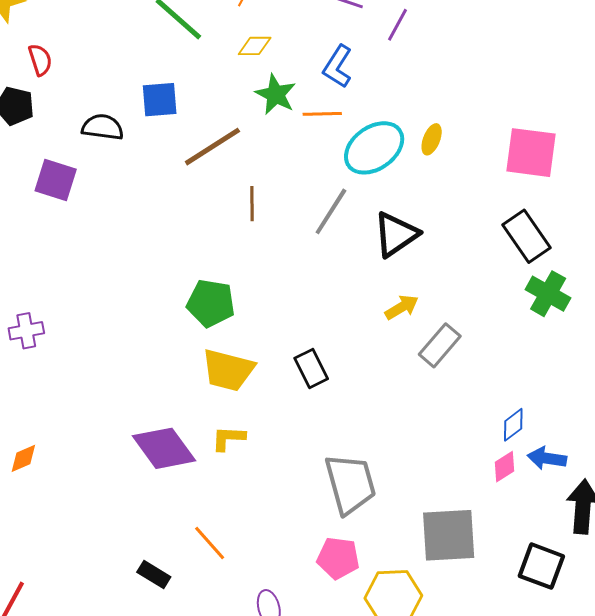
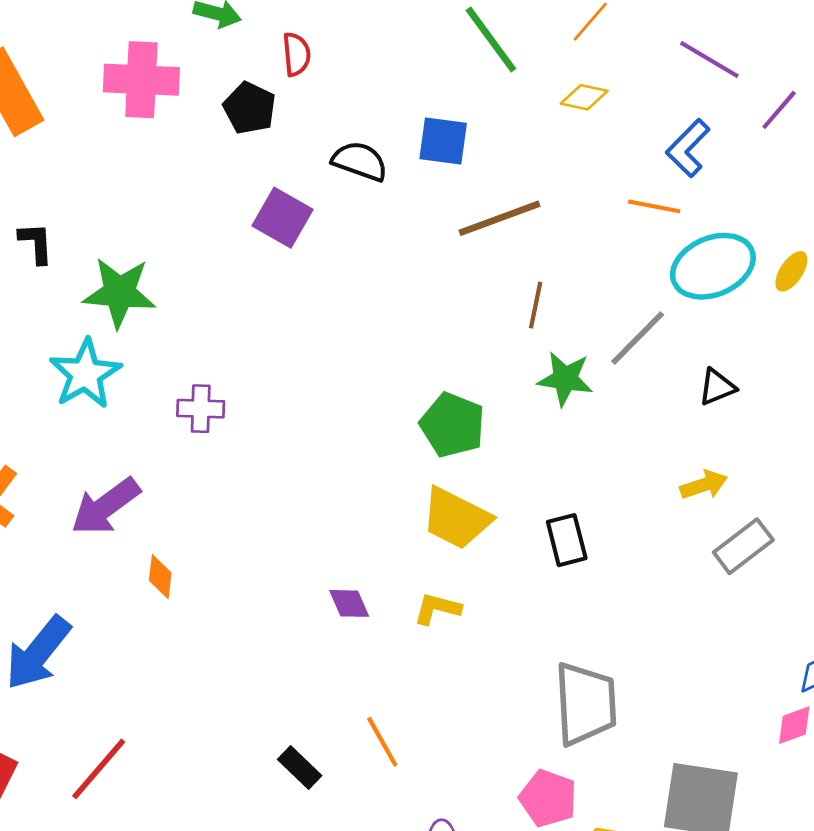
green star: (276, 94) -> (565, 379), moved, turned -30
black triangle: (396, 234) -> (717, 387), size x0.6
purple diamond: (164, 448) -> (349, 603), size x0.5
orange diamond: (23, 458) -> (160, 577), turned -72

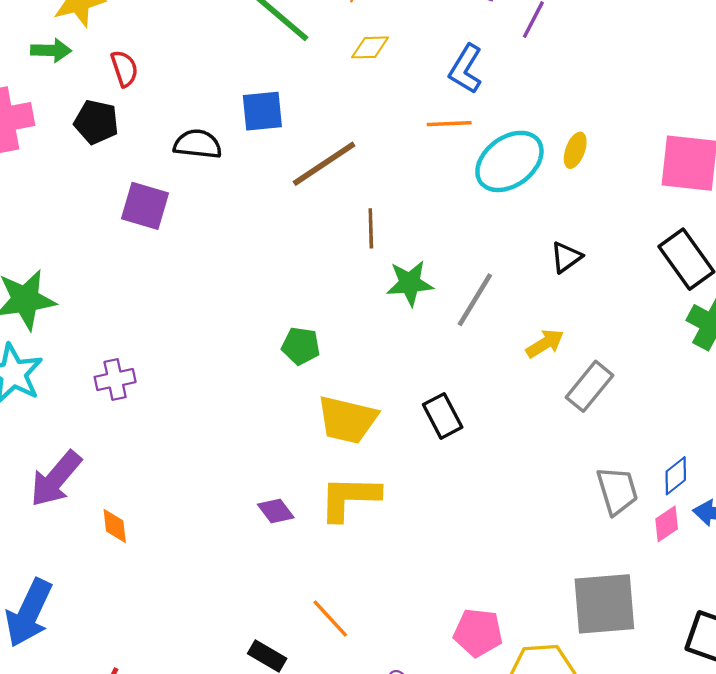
gray line: (638, 338) -> (475, 300), moved
black triangle: (717, 387) -> (566, 257), moved
green pentagon: (452, 425) -> (301, 346), moved, size x0.7
yellow L-shape: (437, 609) -> (349, 498), size x1.6
gray trapezoid: (585, 704) -> (617, 491), moved, size x0.7

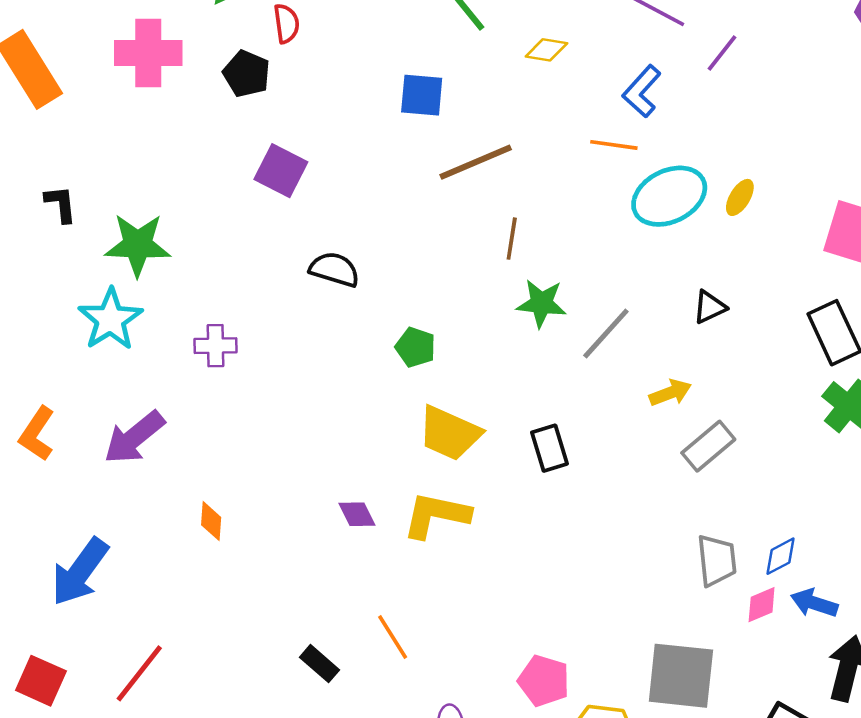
black semicircle: (198, 144) -> (334, 269), moved
orange diamond: (115, 526) -> (211, 521), moved

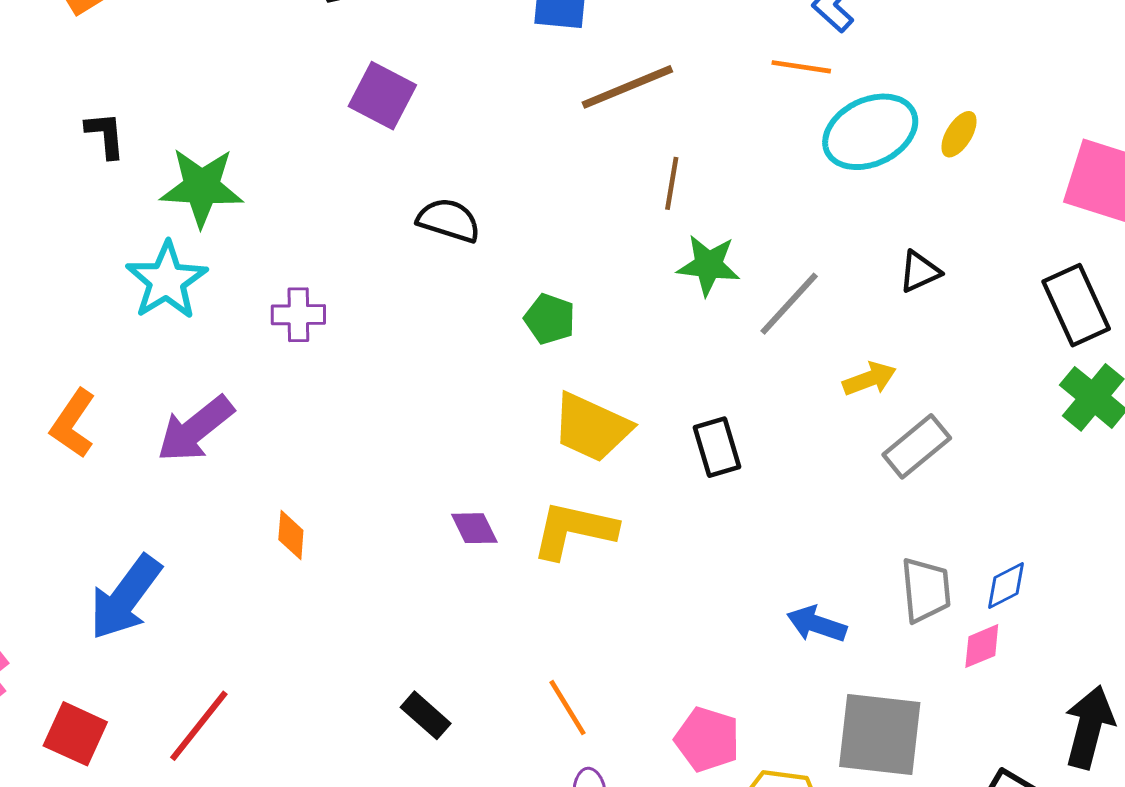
blue arrow: (814, 603) -> (817, 624), moved
orange line: (393, 637) -> (568, 708), moved

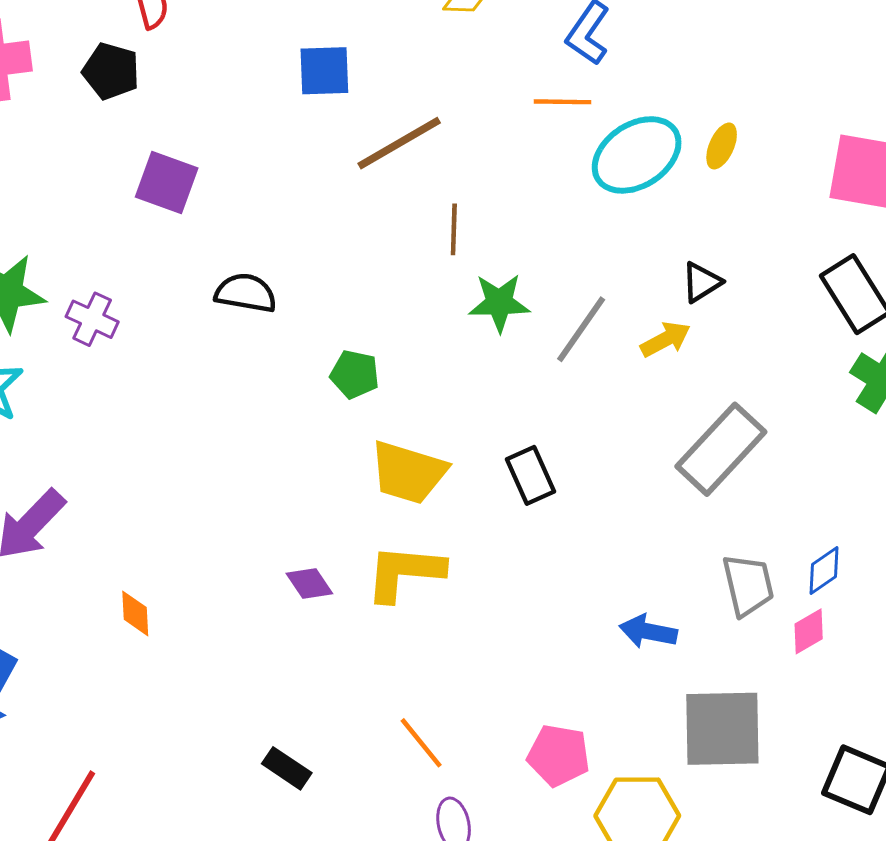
purple cross: (298, 315) -> (92, 319), moved, turned 33
yellow arrow: (869, 379) -> (665, 339), moved
gray rectangle: (917, 446) -> (721, 449), size x1.4

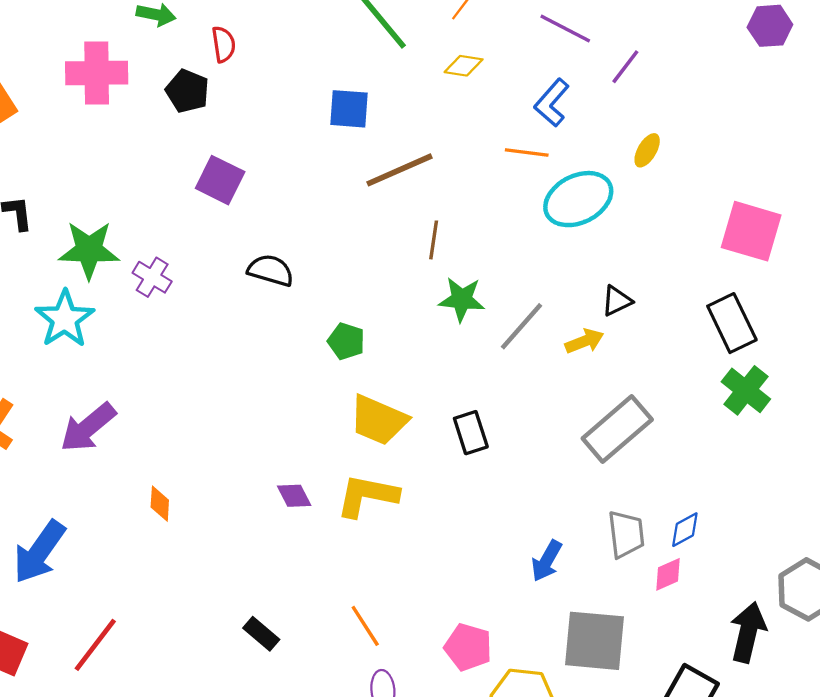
yellow ellipse: (722, 146) -> (647, 150), moved
blue arrow: (648, 631) -> (547, 561), turned -78

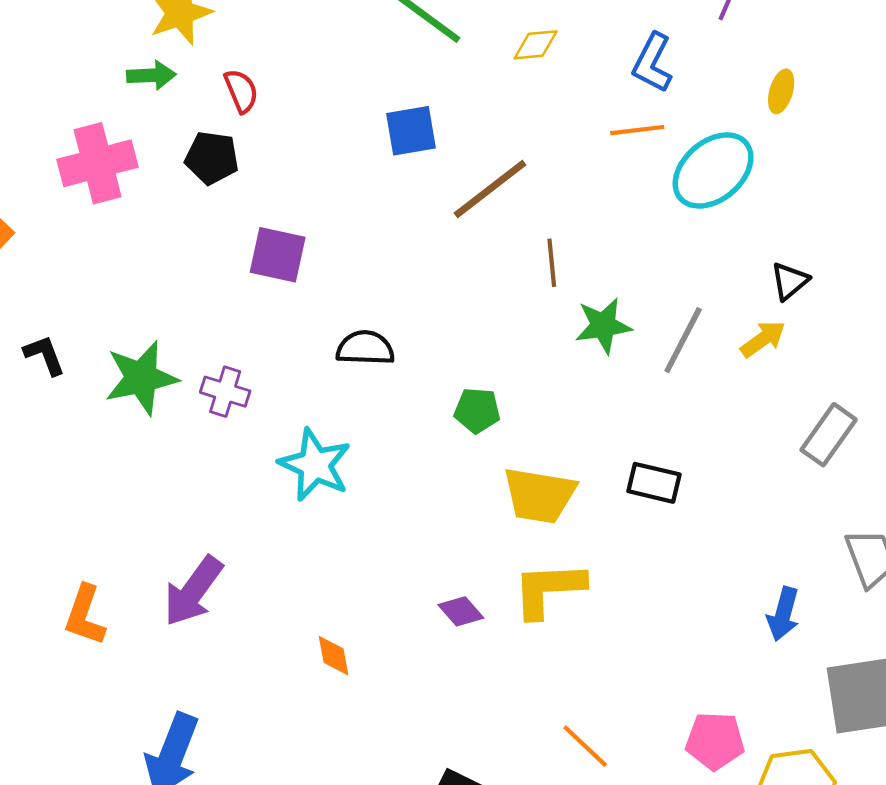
cyan star: (65, 319) -> (315, 465), moved
gray rectangle: (617, 429) -> (829, 435), size x0.7
black rectangle: (471, 433) -> (654, 483), turned -45
orange diamond: (160, 504) -> (334, 656), moved

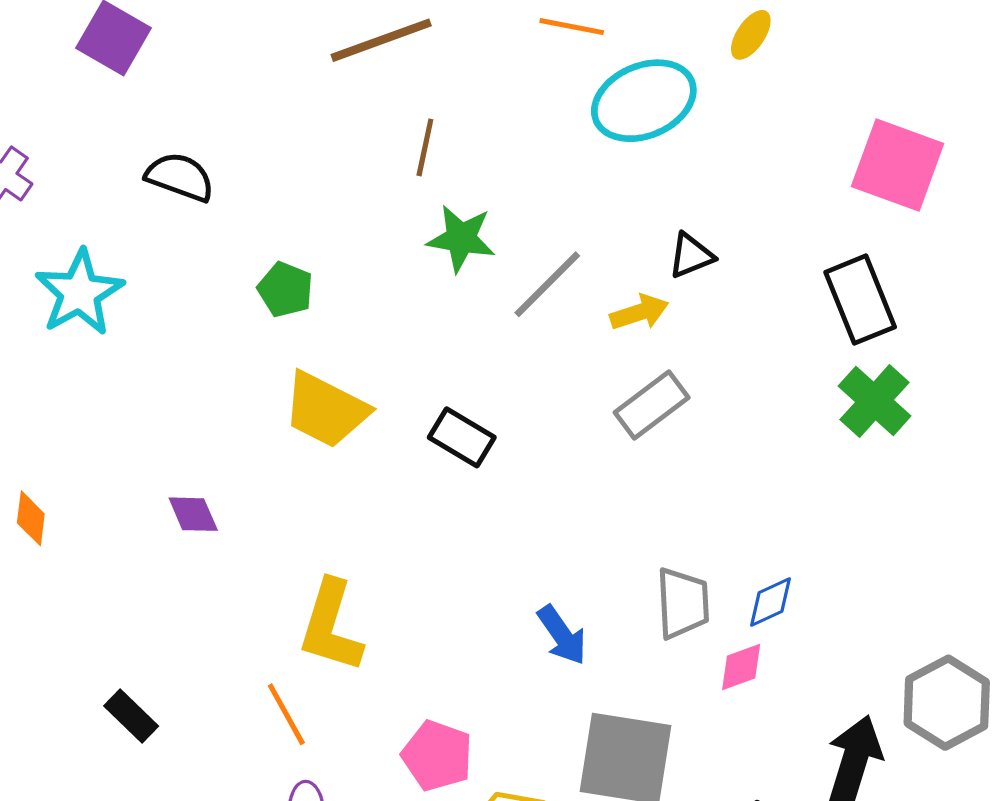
gray rectangle: (829, 435) -> (652, 405), moved
yellow L-shape: (549, 589) -> (331, 626), moved, turned -88
blue arrow: (783, 614) -> (562, 635), turned -68

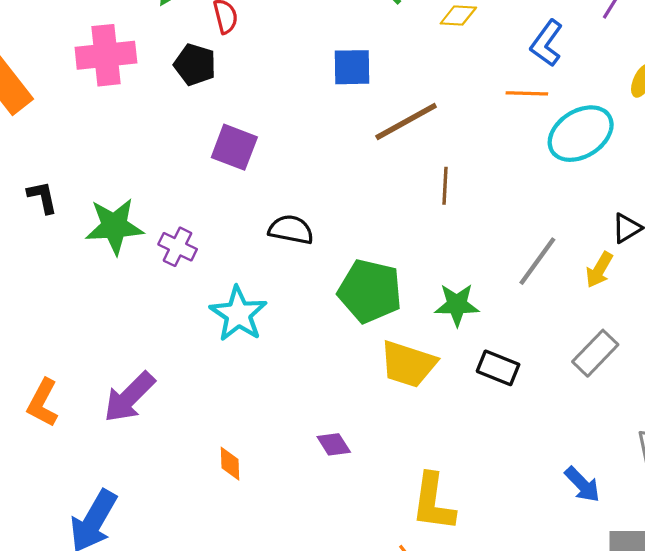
green star: (461, 238) -> (457, 305), moved
green pentagon: (285, 290) -> (370, 291), size x1.8
yellow arrow: (639, 312) -> (599, 270), turned 147
gray rectangle: (652, 405) -> (595, 353), moved

